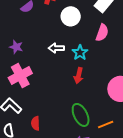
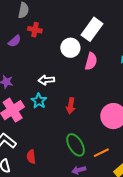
white circle: (71, 16) -> (70, 48), moved
cyan star: (80, 53) -> (39, 101), moved

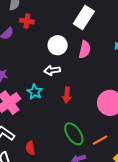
white circle: (70, 48) -> (58, 45), moved
white arrow: (46, 80) -> (52, 70), moved

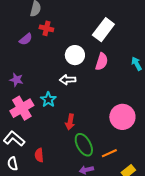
red arrow: (67, 95) -> (70, 122), moved

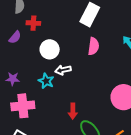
white circle: (75, 55) -> (50, 49), moved
cyan star: (48, 100) -> (46, 81), moved
pink cross: (22, 108) -> (23, 106), turned 35

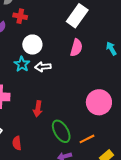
cyan star: (46, 81) -> (22, 64), moved
red arrow: (73, 111) -> (38, 109), moved

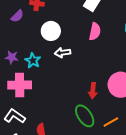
cyan star: (22, 64) -> (33, 61), moved
red arrow: (38, 109) -> (93, 91), moved

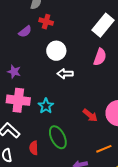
cyan star: (33, 61) -> (46, 106), moved
red arrow: (93, 91) -> (90, 115), turned -63
green ellipse: (85, 116) -> (58, 137), moved

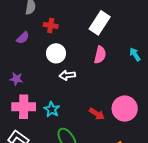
red cross: (46, 22) -> (51, 25), moved

